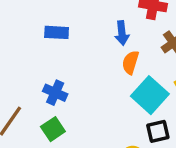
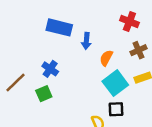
blue rectangle: (57, 32) -> (59, 27), size x1.5
blue arrow: (122, 33) -> (86, 41), moved

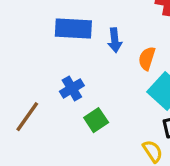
blue cross: (50, 69) -> (72, 88), turned 35
green square: (44, 94) -> (96, 120), moved

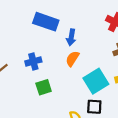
orange semicircle: (147, 58) -> (72, 59), moved

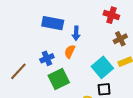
orange semicircle: (72, 59) -> (70, 52), moved
green square: (44, 87) -> (59, 79), size x1.5

